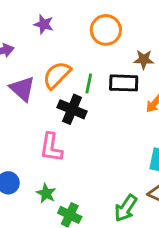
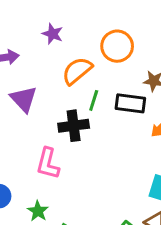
orange semicircle: (57, 75) -> (77, 71), moved
black cross: (72, 109) -> (74, 126), turned -36

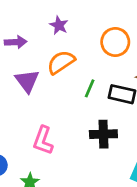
orange semicircle: (77, 71) -> (61, 62), moved
black cross: (74, 126) -> (103, 134), moved

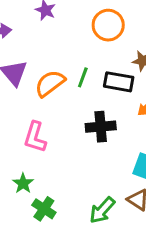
orange semicircle: (61, 62) -> (50, 83), moved

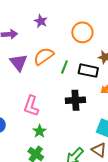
orange semicircle: (50, 83) -> (44, 56), moved
green star: (23, 183) -> (39, 131), moved

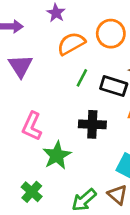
orange semicircle: (44, 56) -> (71, 44), moved
green star: (39, 131) -> (57, 155), moved, size x1.5

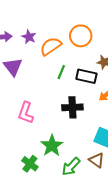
purple star: (56, 13) -> (29, 37), moved
green star: (57, 155) -> (52, 146), moved

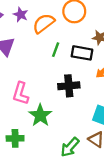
green star: (52, 146) -> (40, 115), moved
green cross: (30, 164) -> (15, 138), moved, turned -35

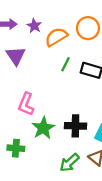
black cross: (69, 86) -> (75, 126), moved

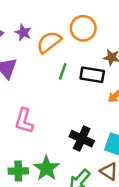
black cross: (75, 126) -> (82, 139), turned 30
green star: (43, 128) -> (46, 168), moved

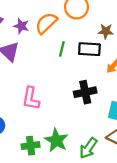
purple star: (23, 32) -> (21, 26), moved
black cross: (82, 139) -> (85, 92), moved, turned -30

